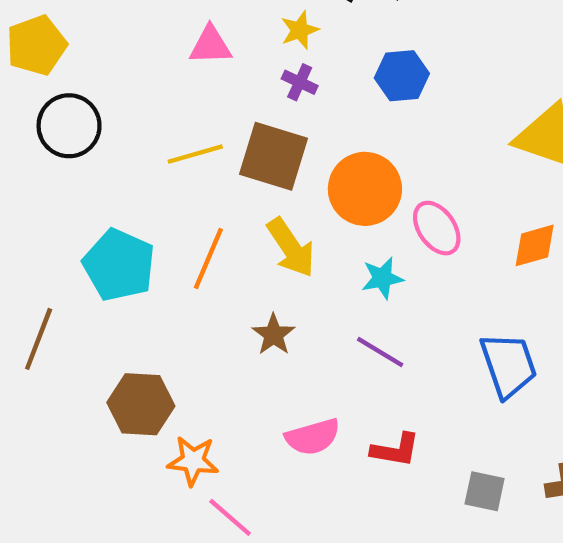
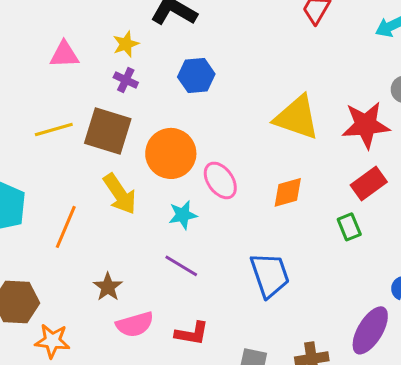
orange line: (208, 258) -> (66, 227), moved
brown star: (274, 335) -> (108, 287), moved

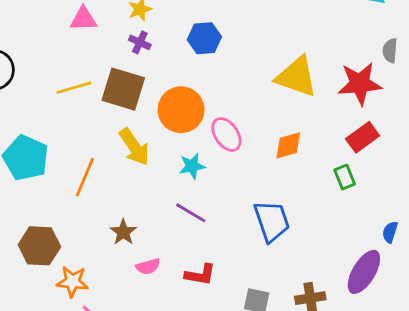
pink semicircle: (135, 324) -> (148, 266), size x0.7

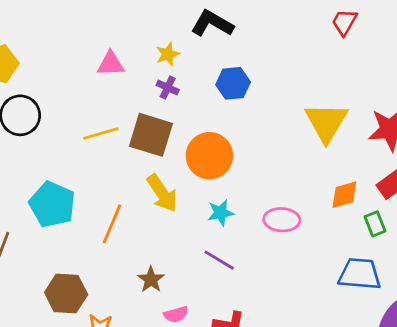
yellow triangle: (297, 77) -> (326, 122), turned 42
pink ellipse: (226, 134) -> (282, 220), moved, turned -52
orange diamond: (288, 145) -> (344, 195), moved
blue trapezoid: (272, 221) -> (360, 274), moved, turned -66

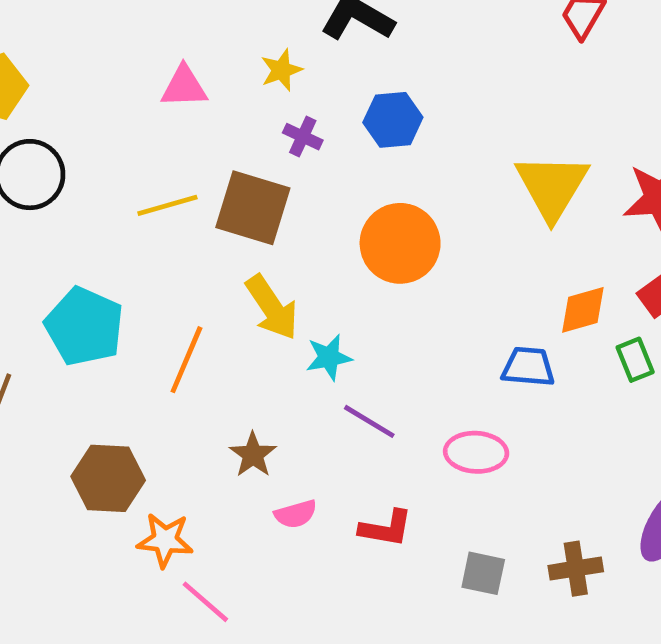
purple cross: (168, 88) -> (303, 137), moved
orange circle: (209, 156) -> (400, 243), moved
cyan star: (221, 213) -> (329, 357), moved
pink ellipse: (282, 220) -> (476, 452), moved
blue trapezoid: (360, 274) -> (528, 367), moved, size x0.7

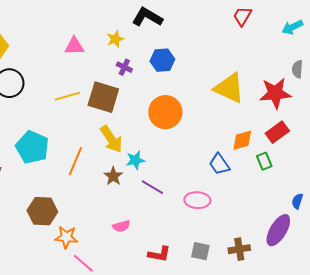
yellow triangle: (552, 186) -> (229, 88), turned -36
blue trapezoid: (528, 367) -> (219, 164), turned -130
brown star: (253, 455) -> (113, 176), moved
red L-shape: (386, 528) -> (159, 254), moved

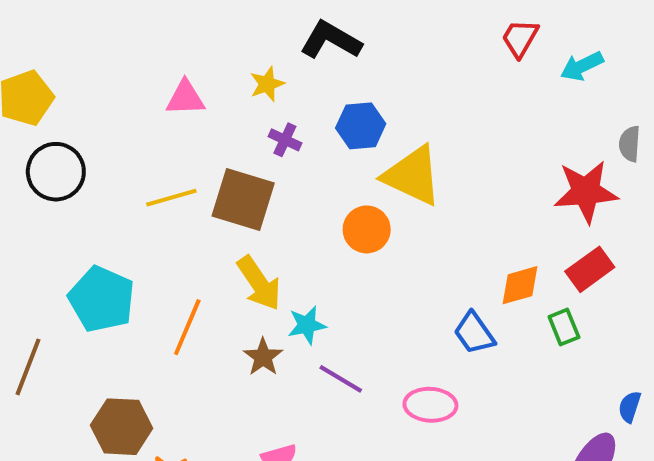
cyan arrow: (292, 27) -> (582, 66), moved
yellow triangle: (229, 88) -> (412, 176), moved
orange circle: (165, 112) -> (367, 229), size x0.7

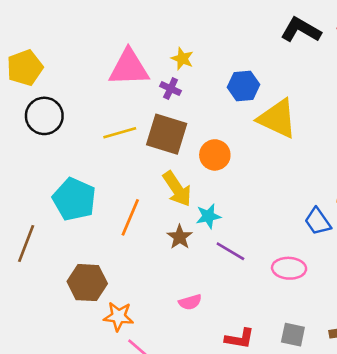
black L-shape: (331, 40) -> (301, 30), moved
yellow star: (267, 84) -> (182, 59), turned -30
pink triangle: (185, 98) -> (129, 68), size x1.6
purple cross: (285, 140) -> (171, 89), moved
orange circle: (367, 229) -> (215, 155), moved

